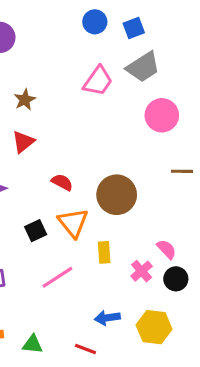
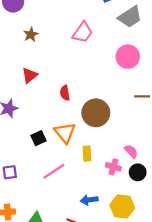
gray trapezoid: (143, 67) -> (130, 17), moved
brown star: (25, 100) -> (31, 35), moved
red semicircle: (62, 182) -> (65, 93), moved, turned -128
pink cross: (142, 271) -> (113, 167), turned -32

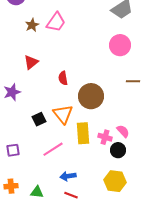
pink trapezoid: (83, 32) -> (56, 22), moved
yellow rectangle: (87, 154) -> (83, 133), size x1.5
pink cross: (113, 167) -> (105, 137), moved
black circle: (138, 172) -> (118, 150), moved
blue arrow: (89, 200) -> (68, 176), moved

